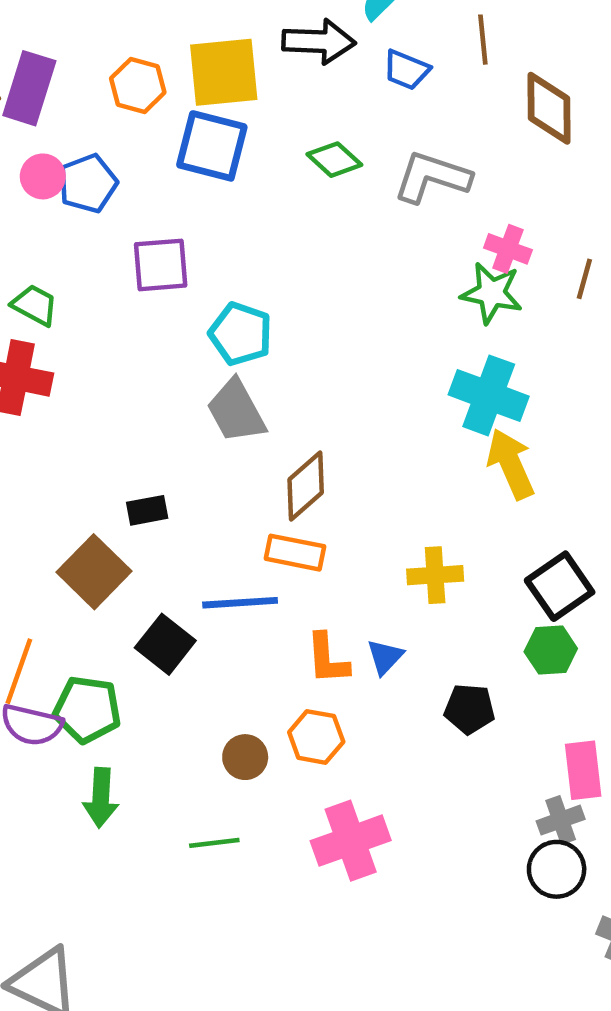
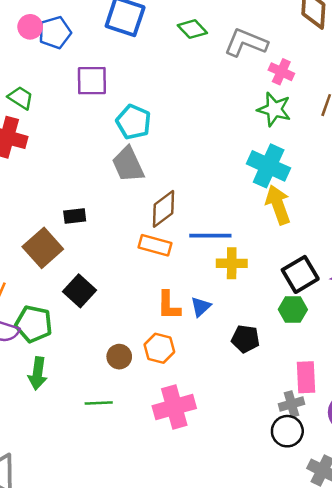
pink cross: (508, 249) -> (281, 72), moved
blue line: (240, 603) -> (210, 236), moved

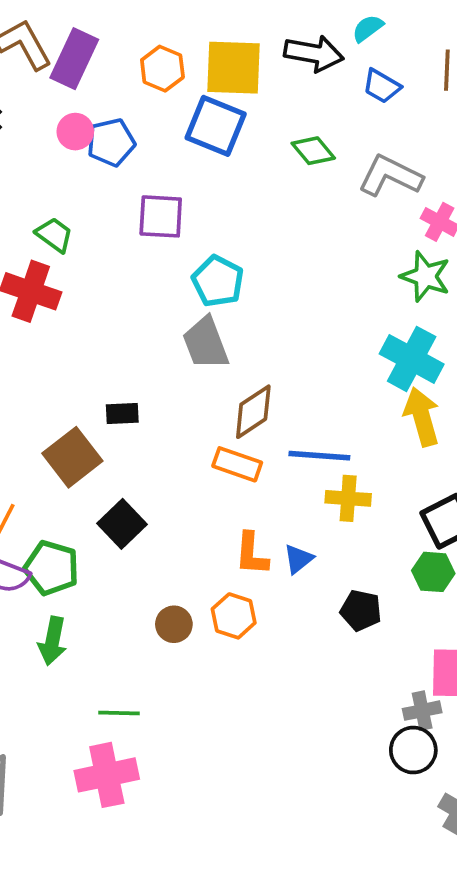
green line: (99, 403) -> (119, 713), moved
pink cross: (174, 407) -> (107, 775), moved

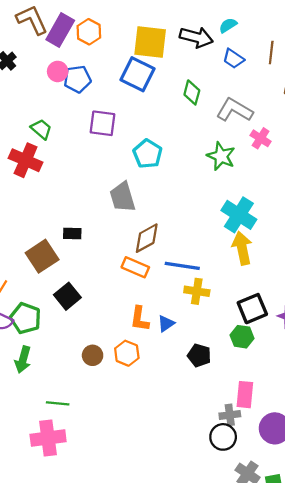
orange hexagon: (162, 69) -> (89, 32), moved
green diamond: (313, 151) -> (192, 92), turned 50
green star: (425, 276) -> (221, 156), moved
cyan pentagon: (218, 281) -> (148, 154), moved

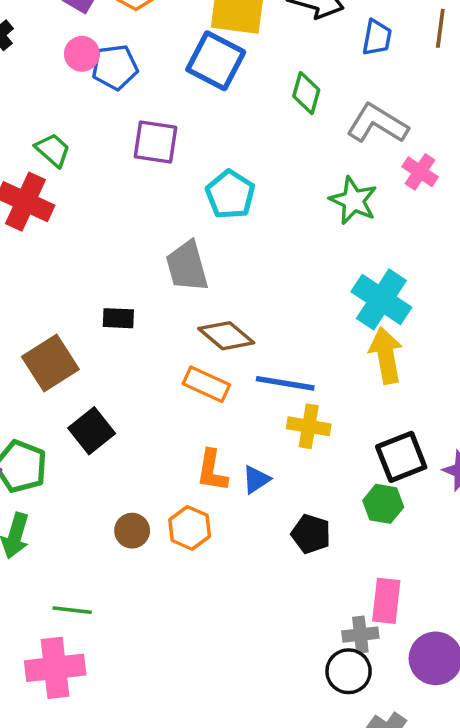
blue trapezoid: (233, 59) -> (377, 38), turned -115
black rectangle: (72, 234) -> (118, 318), moved
brown diamond: (147, 238) -> (226, 336), turned 68

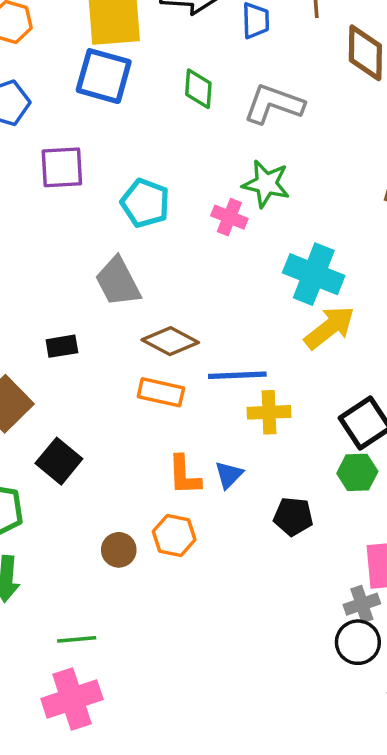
pink cross: (420, 172) -> (229, 217), moved
yellow arrow: (386, 355) -> (330, 328), turned 74

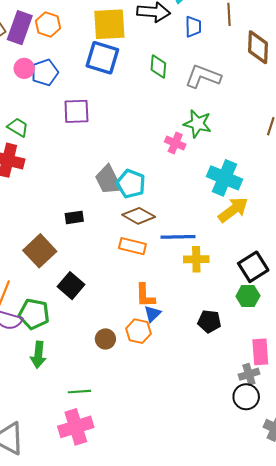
cyan pentagon: (145, 203) -> (131, 184), moved
blue triangle: (229, 475) -> (152, 314), moved

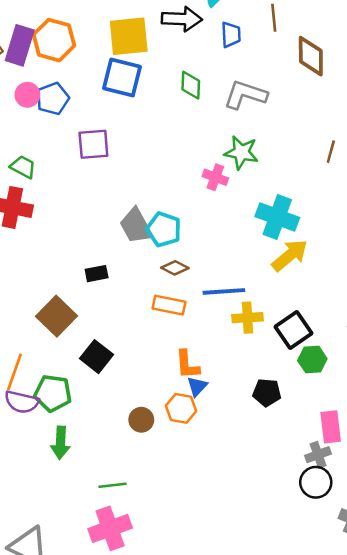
orange hexagon: (48, 25) -> (54, 40), size x1.4
brown diamond: (139, 216) -> (175, 268), size x0.7
black square: (253, 267) -> (294, 330), moved

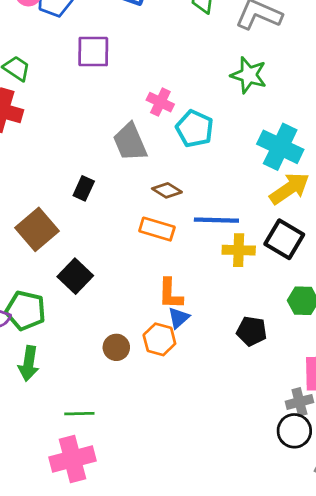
pink cross: (215, 177) -> (160, 102), moved
cyan pentagon: (164, 229) -> (195, 129), moved
black rectangle: (97, 274) -> (84, 188), turned -60
black square: (294, 330) -> (284, 239), moved, turned -30

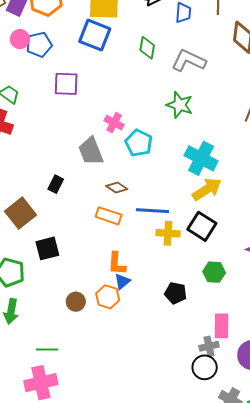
black square: (75, 276) -> (47, 248), turned 30

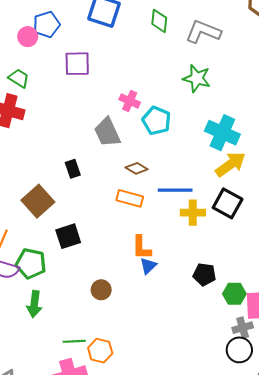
pink circle: (20, 39) -> (28, 37), moved
black rectangle: (56, 184) -> (73, 169), turned -42
green hexagon: (214, 272) -> (234, 294), moved
orange hexagon: (108, 297) -> (100, 351), moved

